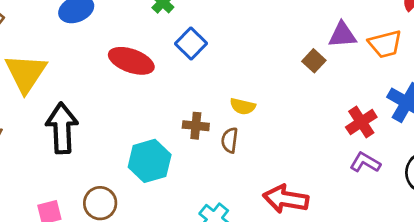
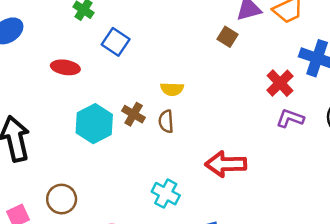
red ellipse: (131, 61) -> (65, 67), size x0.7
brown cross: (196, 126) -> (134, 114), turned 35
cyan hexagon: (150, 161) -> (94, 124), moved

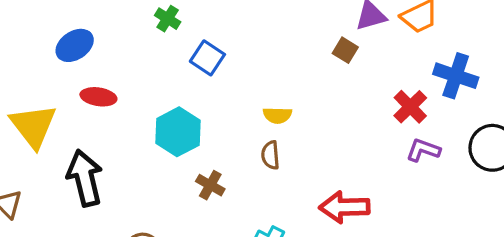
red ellipse: (65, 67) -> (98, 97), moved
brown cross: (134, 114) -> (210, 185), moved
cyan hexagon: (94, 124) -> (178, 132), moved

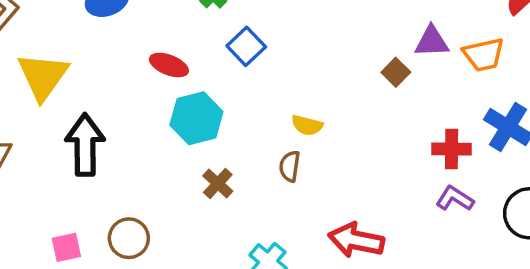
red ellipse: (98, 97) -> (169, 65), moved
red cross: (410, 107) -> (452, 149), turned 32

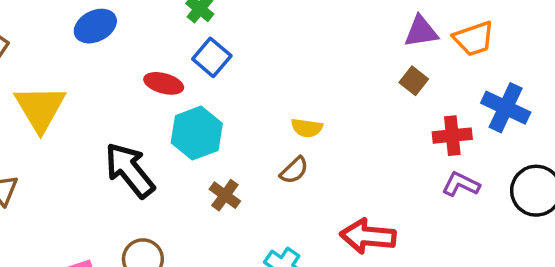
blue square: (246, 46) -> (212, 57), moved
brown square: (396, 72) -> (414, 81), moved
black arrow: (85, 145) -> (130, 170), moved, turned -32
brown semicircle: (290, 166) -> (294, 170), turned -136

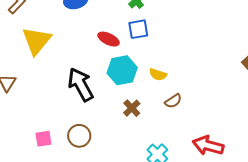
blue square: (212, 57) -> (138, 29), turned 30
yellow semicircle: (307, 128) -> (158, 75), moved

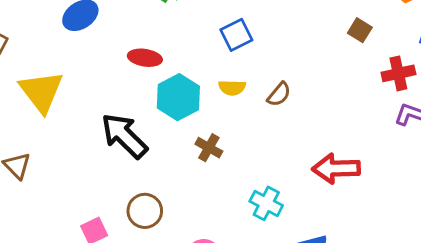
blue square: (138, 29) -> (236, 35), moved
brown semicircle: (173, 101) -> (279, 94), moved

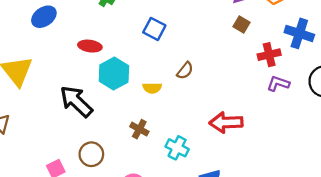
blue square: (236, 35) -> (154, 29), turned -35
yellow semicircle: (232, 88) -> (152, 88), moved
brown cross: (209, 148) -> (139, 129), moved

